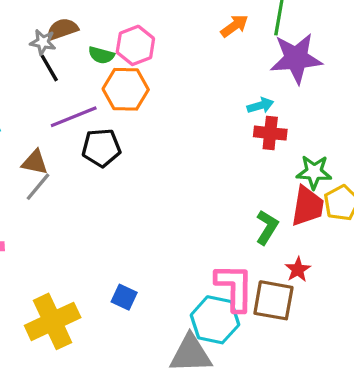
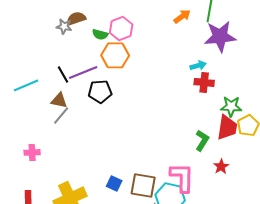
black line: (49, 68) -> (63, 74), moved
brown square: (273, 300) -> (143, 185), moved

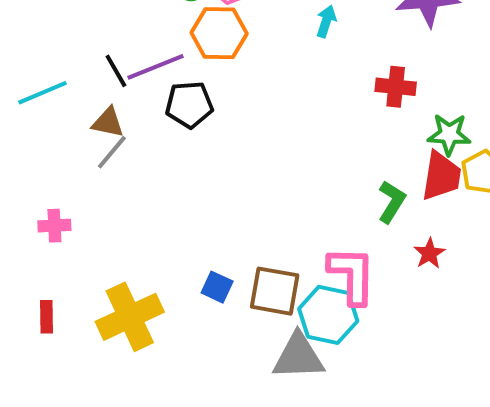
cyan arrow: (198, 65) -> (326, 21), moved, turned -56

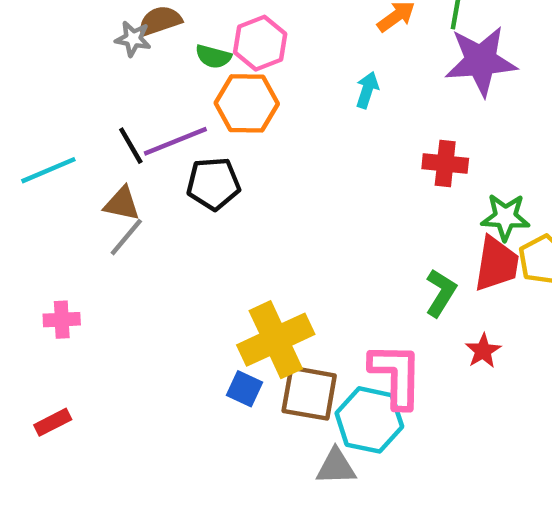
red rectangle: (46, 317) -> (53, 422), turned 64
yellow cross: (130, 317) -> (276, 340), moved
gray triangle: (298, 357) -> (336, 467), size x0.7

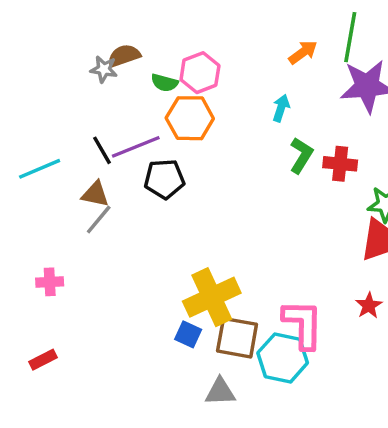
green L-shape: (441, 293) -> (301, 155), moved
gray triangle: (336, 467) -> (220, 392), moved

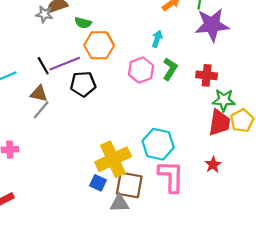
pink hexagon: (200, 73) -> (141, 70), moved
red cross: (340, 164) -> (207, 75), moved
cyan hexagon: (283, 358) -> (158, 144), moved
gray triangle: (220, 392) -> (120, 203), moved

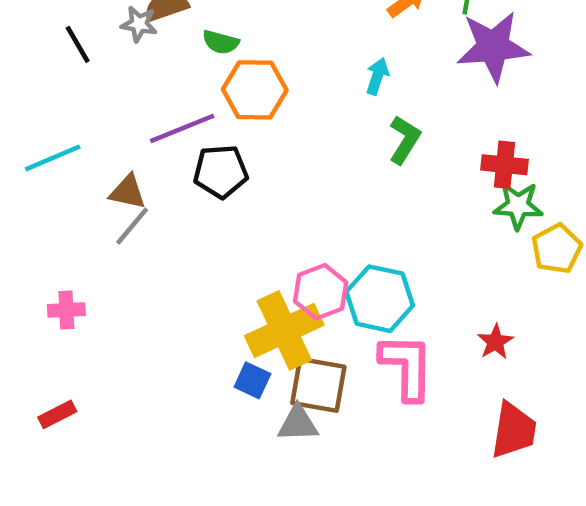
black line: (43, 66) -> (78, 44), moved
pink hexagon: (141, 70) -> (321, 292), moved
red cross: (207, 75) -> (504, 165), moved
red trapezoid: (219, 123) -> (514, 430), moved

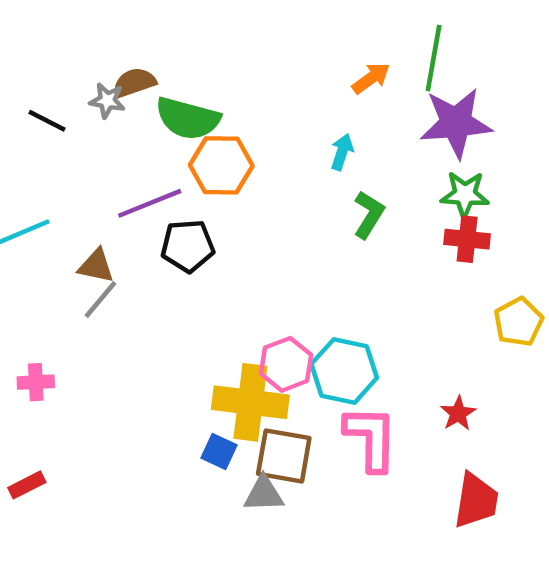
green semicircle: (221, 42) -> (188, 118), size x1.8
black line: (78, 44) -> (47, 121), turned -33
green star: (518, 206) -> (465, 194), moved
yellow cross: (284, 330) -> (250, 402), turned 32

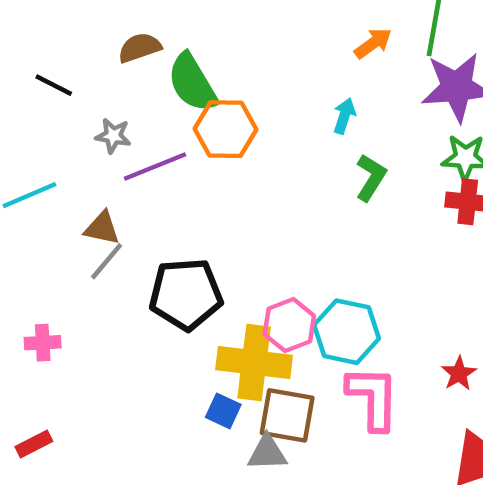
gray star: (107, 101) -> (113, 136), moved
green semicircle: (188, 118) -> (192, 83), turned 44
black pentagon: (188, 246) -> (186, 294), moved, size x1.4

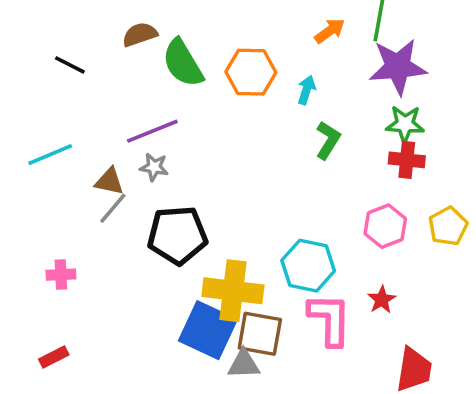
orange hexagon: (225, 129) -> (251, 72), moved
gray star: (113, 136) -> (154, 167), moved
pink hexagon: (289, 325) -> (385, 226), moved
red star: (459, 374) -> (382, 300), moved
blue square: (223, 411) -> (208, 330), size x2.0

